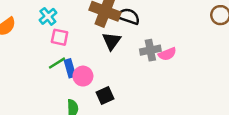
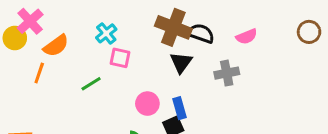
pink semicircle: (167, 54) -> (247, 36), moved
green line: (57, 63) -> (91, 84), moved
blue rectangle: (70, 68) -> (179, 108), moved

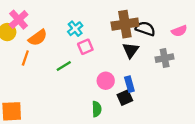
brown cross: (173, 27) -> (125, 24), turned -30
pink square: (120, 58) -> (85, 47), turned -35

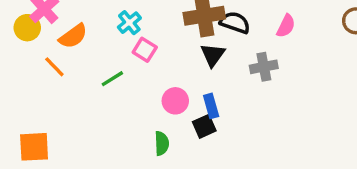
pink semicircle: (179, 31) -> (286, 26), turned -42
pink square: (85, 47) -> (145, 50), turned -35
orange line: (25, 58) -> (54, 67), turned -63

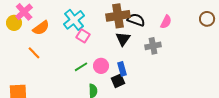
cyan cross: (129, 23) -> (74, 20), size x1.5
orange line: (54, 67) -> (34, 53), moved
green line: (112, 79) -> (81, 67), moved

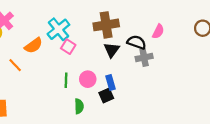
black semicircle: (136, 20) -> (137, 42), moved
orange semicircle: (41, 28) -> (34, 46), moved
green line: (81, 67) -> (66, 80), turned -56

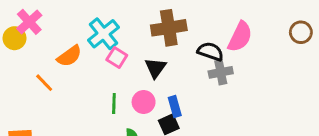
pink semicircle: (158, 31) -> (240, 37), size x1.5
black triangle: (112, 50) -> (155, 68), moved

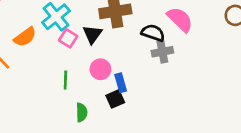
pink semicircle: (240, 37) -> (180, 19), turned -72
black triangle: (155, 68) -> (92, 34), moved
pink circle: (144, 102) -> (100, 69), moved

